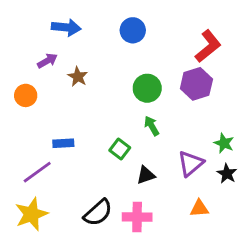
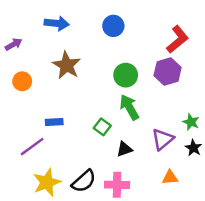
purple arrow: (47, 61) -> (14, 44), moved
brown star: (78, 77) -> (67, 65), size x1.6
green arrow: (152, 126) -> (129, 107), size x1.5
yellow star: (31, 214) -> (47, 182), moved

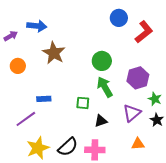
blue arrow: (57, 23) -> (37, 26), moved
blue circle: (113, 26) -> (119, 18), moved
purple hexagon: (168, 71) -> (138, 78), moved
green square: (102, 127) -> (83, 103), turned -32

